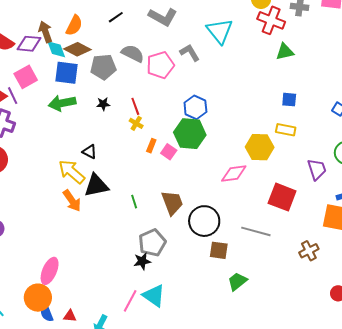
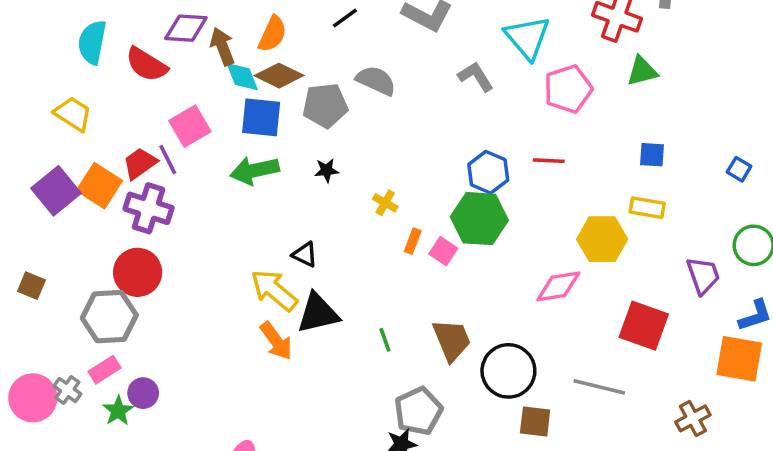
purple diamond: (29, 44) -> (186, 28), moved
pink pentagon: (160, 65) -> (568, 89), moved
red line: (135, 106) -> (549, 161), moved, turned -66

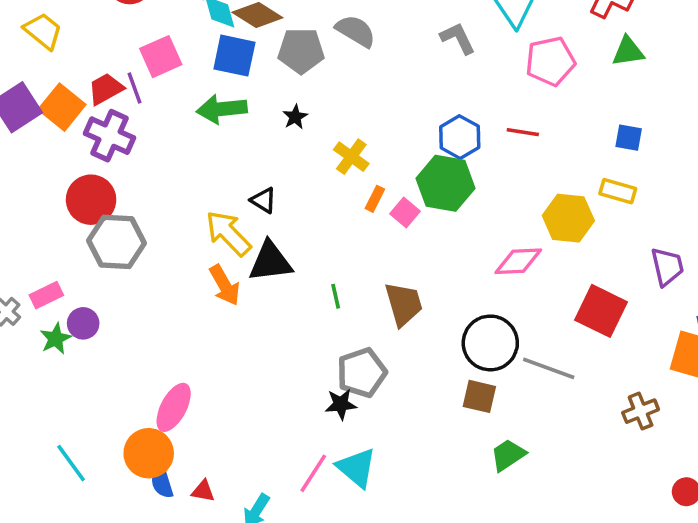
black star: (327, 170) -> (295, 117), turned -30
yellow cross: (385, 203) -> (351, 157), size x1.4
gray hexagon: (109, 317) -> (117, 242), moved
black circle: (508, 371) -> (490, 343), moved

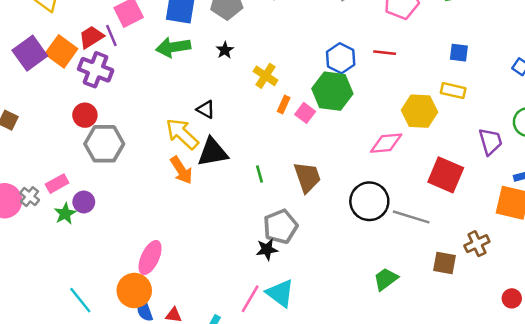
red circle: (91, 200) -> (85, 115), size x0.7
brown square: (479, 396) -> (445, 263), moved

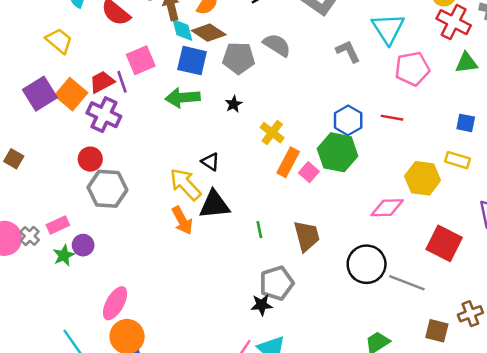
orange rectangle: (284, 104) -> (288, 162), size x1.6
pink ellipse: (150, 258) -> (115, 303), moved

